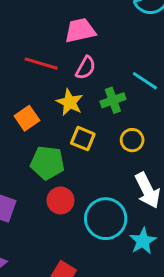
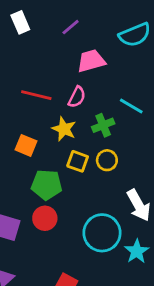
pink trapezoid: (80, 30) -> (91, 61), moved
orange square: (27, 118) -> (26, 145), turned -30
yellow circle: (132, 140) -> (107, 160), moved
red circle: (61, 200) -> (45, 218), moved

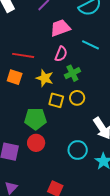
pink semicircle: (77, 97) -> (61, 54), moved
cyan line: (131, 106) -> (91, 45), moved
orange square: (26, 145) -> (15, 77), moved
cyan circle: (102, 233) -> (78, 150), size x0.7

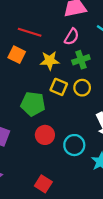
yellow star: (45, 78) -> (50, 61), turned -30
red circle: (36, 143) -> (45, 135), moved

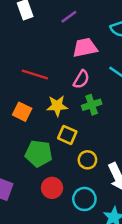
orange square: (17, 55) -> (22, 112), moved
yellow circle: (82, 88) -> (87, 160), moved

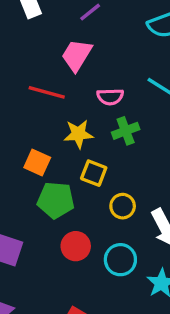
pink trapezoid: (85, 48) -> (77, 55), moved, turned -45
pink semicircle: (81, 79) -> (110, 97), turned 60
orange square: (22, 112) -> (37, 162), moved

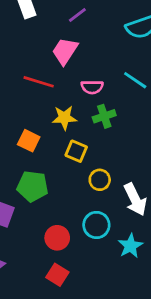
green pentagon: (56, 200) -> (33, 186), moved
red circle: (76, 246) -> (57, 238), moved

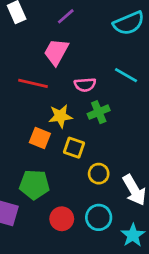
orange square: (29, 141) -> (40, 138), moved
red circle: (57, 238) -> (62, 219), moved

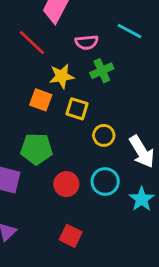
red line: (33, 83) -> (32, 42), turned 32

